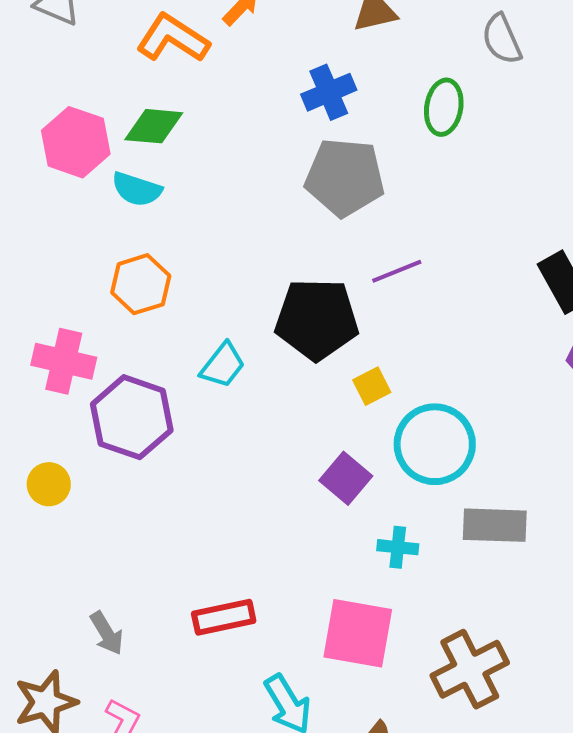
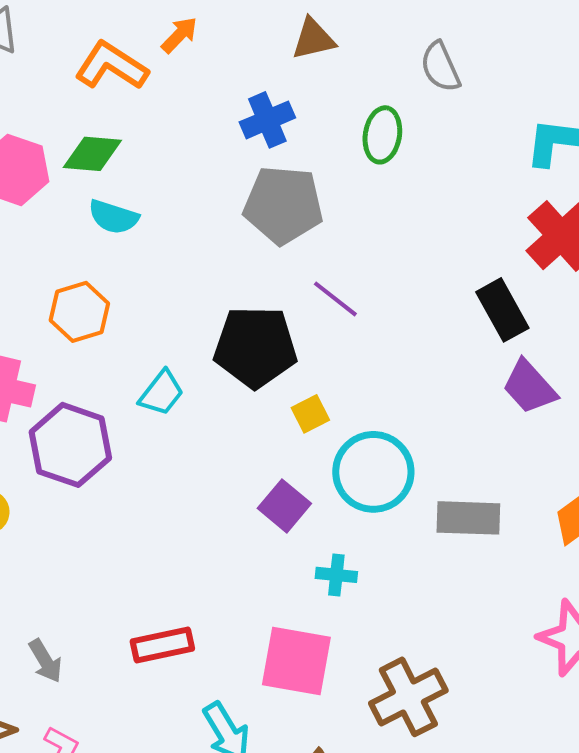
cyan semicircle: (137, 189) -> (113, 217), moved
purple line: (397, 271) -> (335, 299), turned 60
gray rectangle: (495, 525) -> (468, 518), moved

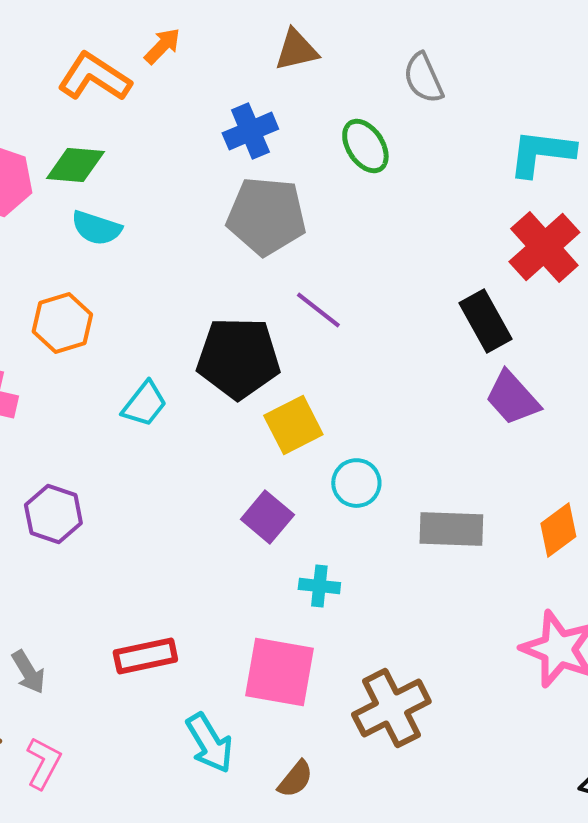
green ellipse: (382, 135) -> (365, 146), turned -42
yellow square: (310, 414) -> (293, 425), size x1.5
purple hexagon: (70, 445) -> (53, 514), moved, size x0.7
cyan circle: (373, 472) -> (356, 483), size x0.6

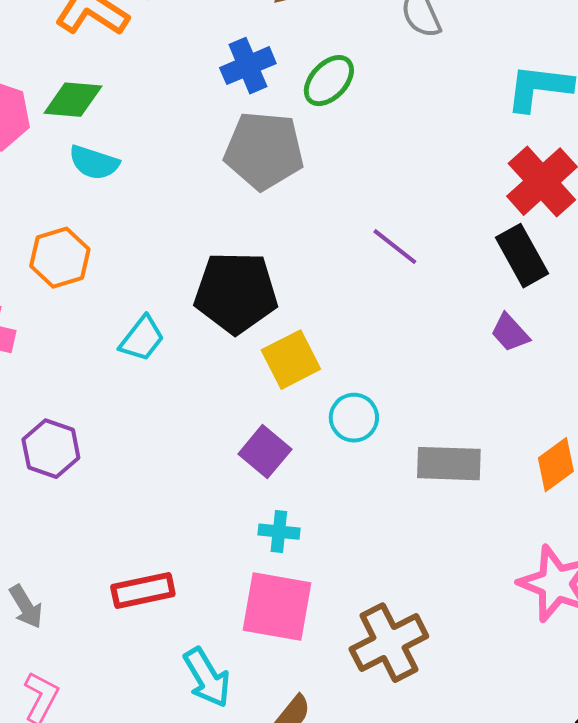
green ellipse: (365, 146) -> (329, 81), moved, turned 76
purple line: (318, 310) -> (395, 247), moved
black rectangle: (485, 321) -> (522, 256), moved
purple trapezoid: (512, 398) -> (510, 333), size x0.7
cyan cross: (319, 586) -> (279, 532), moved

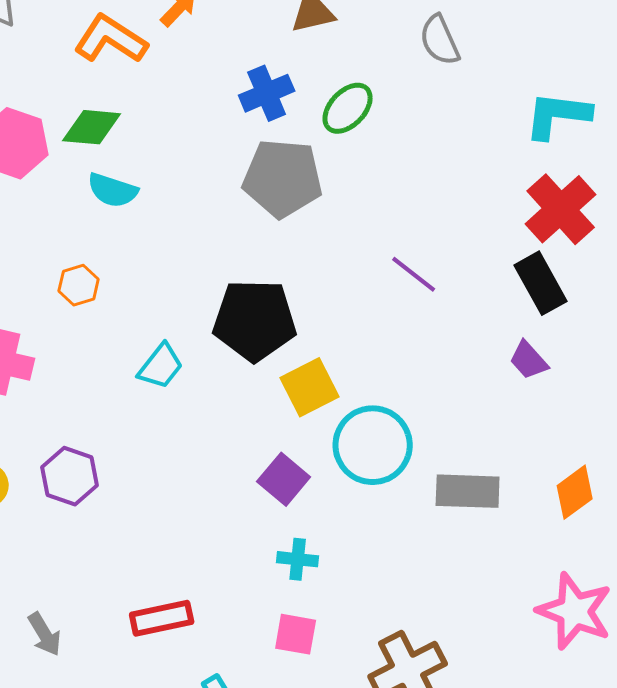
orange hexagon: (60, 258) -> (79, 285), size x0.7
cyan circle: (354, 418) -> (373, 445), size x1.6
pink square: (277, 607) -> (296, 634), size x0.6

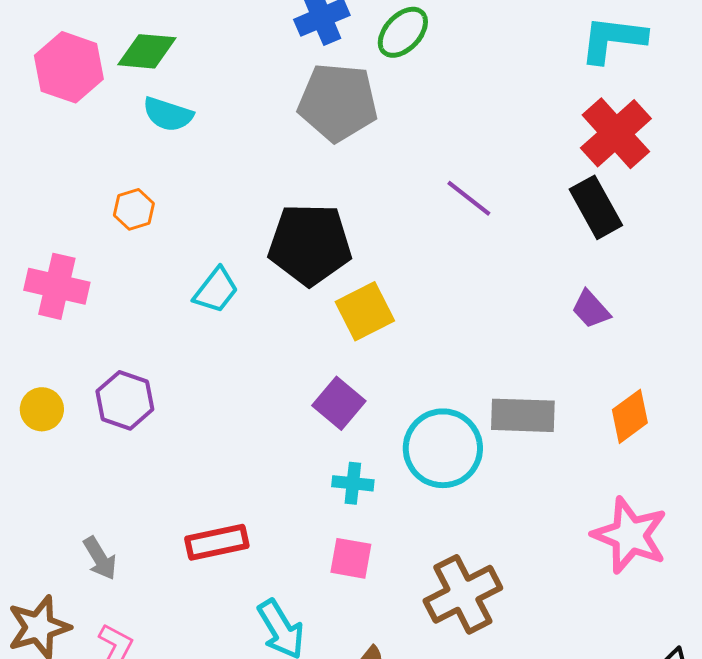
purple trapezoid: (529, 360) -> (591, 309), moved
cyan circle: (373, 445) -> (443, 448), moved

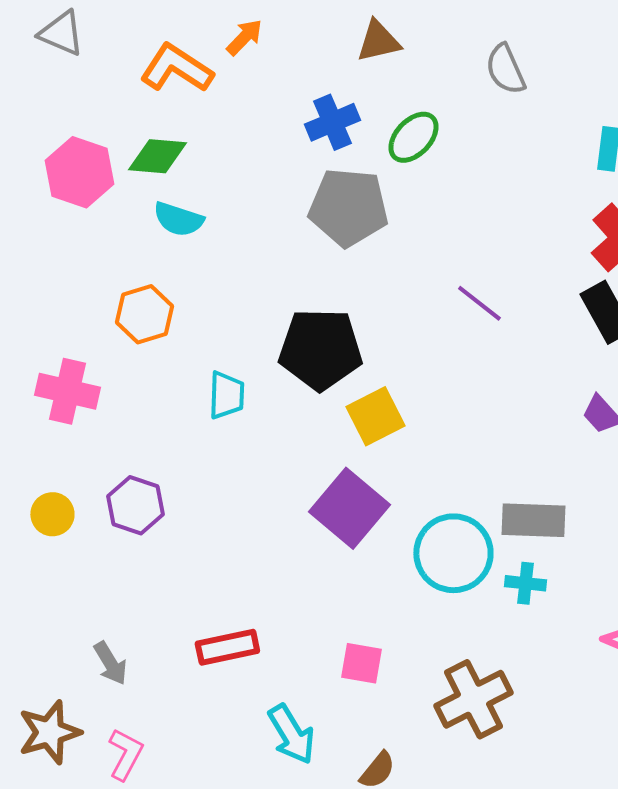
orange hexagon: (134, 209) -> (144, 314), size x1.4
cyan trapezoid: (216, 290) -> (226, 395), turned -36
purple square: (339, 403) -> (349, 508), size x1.5
cyan cross: (353, 483) -> (525, 583), moved

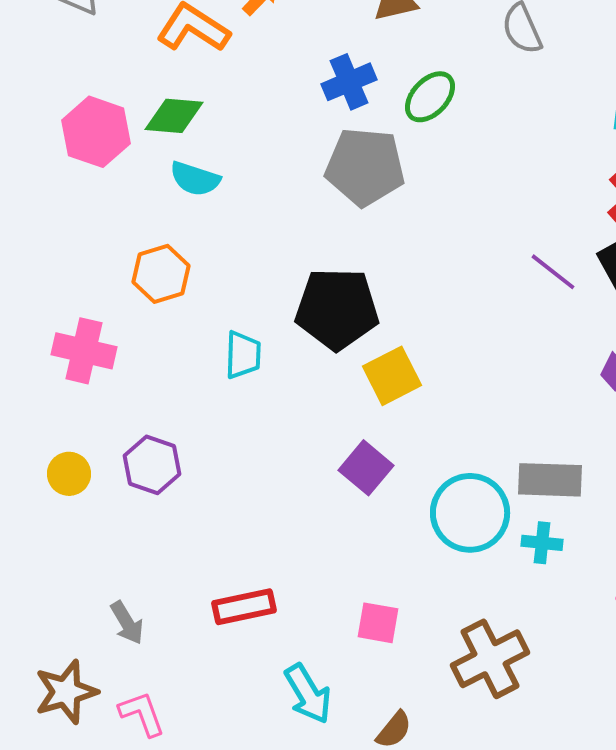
purple line: (479, 303) -> (553, 272), moved
purple square: (349, 508) -> (366, 468), size x0.7
pink L-shape: (125, 754) -> (142, 714), turned -48

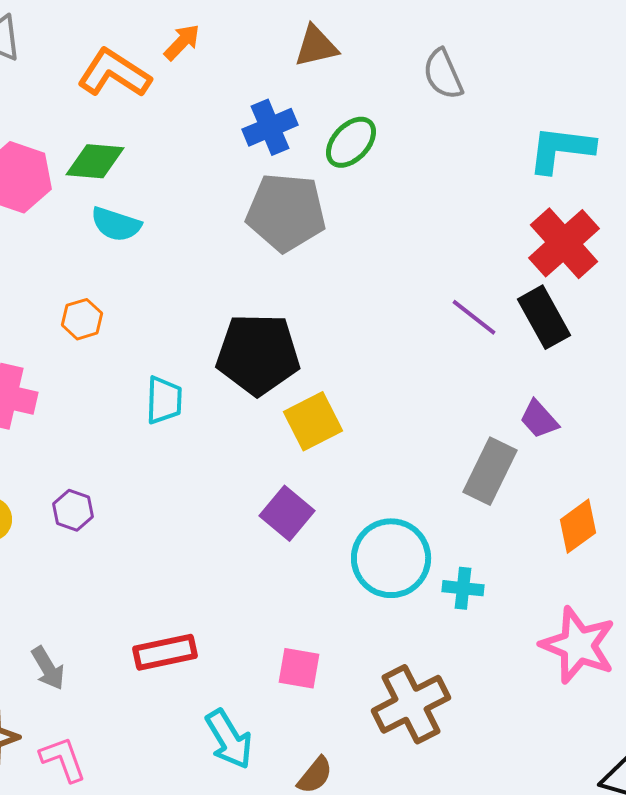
orange hexagon: (161, 274) -> (82, 319), size x0.7
purple hexagon: (152, 465) -> (73, 510), size x0.7
gray rectangle: (550, 480) -> (490, 471), moved, turned -66

